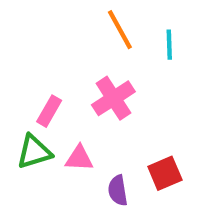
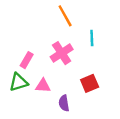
cyan line: (169, 45) -> (92, 38), moved
red square: (165, 173) -> (90, 83), moved

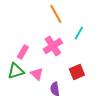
cyan line: (92, 38) -> (79, 33), turned 32
pink triangle: (43, 86) -> (37, 74), turned 40

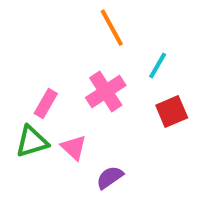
red square: (77, 72) -> (172, 111), moved
purple semicircle: (55, 89) -> (110, 177), turned 64

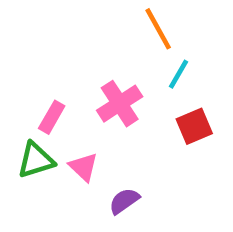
orange line: (112, 28) -> (158, 29), moved

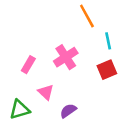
cyan line: (178, 74) -> (108, 41), moved, turned -42
green triangle: (36, 160) -> (20, 110), moved

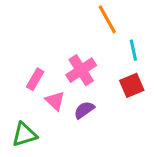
pink triangle: (46, 92) -> (55, 101), moved
purple semicircle: (68, 111) -> (84, 110), moved

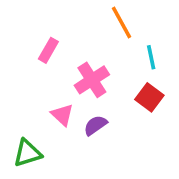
pink rectangle: (35, 79) -> (48, 50), moved
red square: (132, 85) -> (149, 97), turned -30

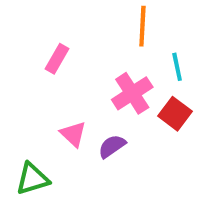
orange line: (122, 22) -> (142, 26), turned 32
pink cross: (92, 80) -> (132, 93), moved

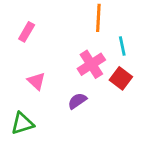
pink rectangle: (57, 59) -> (27, 32), moved
pink triangle: (73, 134) -> (36, 81), moved

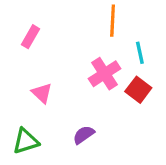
purple semicircle: (77, 101) -> (84, 135), moved

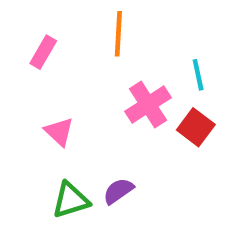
orange line: (113, 21) -> (118, 34), moved
green triangle: (26, 141) -> (71, 200), moved

